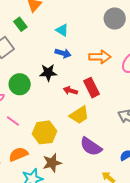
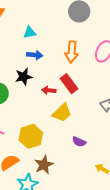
cyan triangle: (62, 30) -> (30, 32), turned -32
orange arrow: (100, 57) -> (72, 52), turned 105
purple semicircle: (91, 147) -> (79, 142), size x0.6

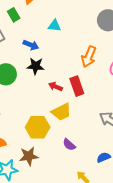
blue arrow: (35, 55) -> (31, 45), moved
yellow hexagon: (31, 136) -> (38, 127), moved

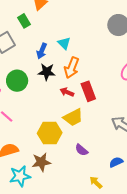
cyan triangle: (54, 26) -> (64, 43), moved, turned 40
blue arrow: (31, 45) -> (42, 51), turned 91
orange arrow: (89, 57) -> (72, 68), moved

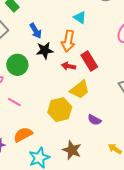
cyan triangle: (64, 43) -> (80, 17), moved
blue arrow: (42, 51) -> (36, 31), turned -42
brown star: (41, 162) -> (72, 150), moved, turned -30

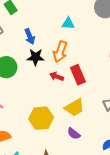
cyan triangle: (80, 17) -> (68, 23), moved, turned -40
yellow trapezoid: (80, 90) -> (74, 108), moved

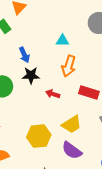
orange arrow: (60, 52) -> (69, 66), moved
red rectangle: (78, 75) -> (89, 92), moved, turned -48
purple semicircle: (74, 134) -> (72, 150), size x1.5

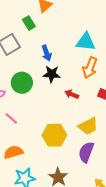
cyan triangle: (62, 41) -> (86, 42), size x1.5
purple semicircle: (72, 150) -> (86, 152), turned 70

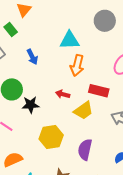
black star: (52, 74) -> (31, 105), moved
yellow trapezoid: (88, 126) -> (84, 110), moved

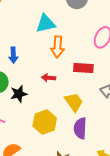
blue arrow: (32, 57) -> (13, 55), moved, turned 35
yellow trapezoid: (84, 110) -> (74, 102), moved, turned -80

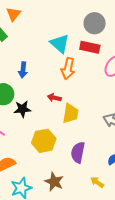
cyan triangle: (46, 24) -> (60, 44), turned 45
red rectangle: (83, 68) -> (90, 47), moved
yellow trapezoid: (74, 102) -> (70, 113), moved, turned 35

